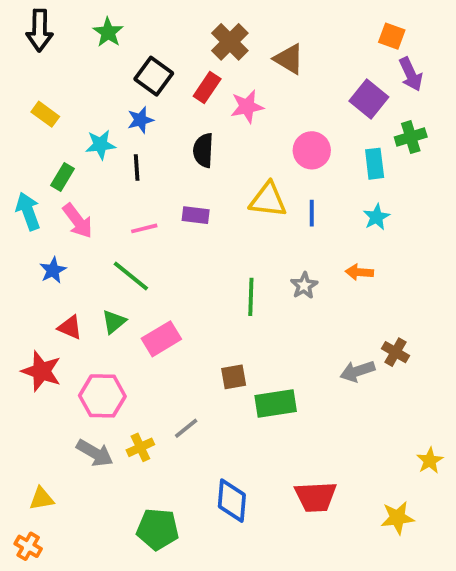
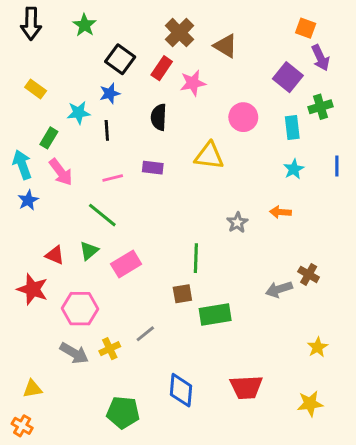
blue line: (312, 213) -> (337, 166), moved
blue star: (53, 270) -> (28, 200), moved
green line: (251, 297) -> (196, 258), moved
yellow star: (430, 461) -> (318, 347), moved

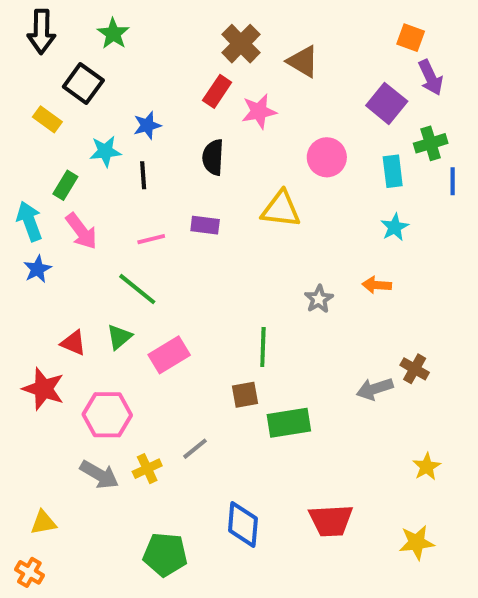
black square: (120, 59) -> (83, 83), moved
blue line: (337, 166) -> (453, 181), moved

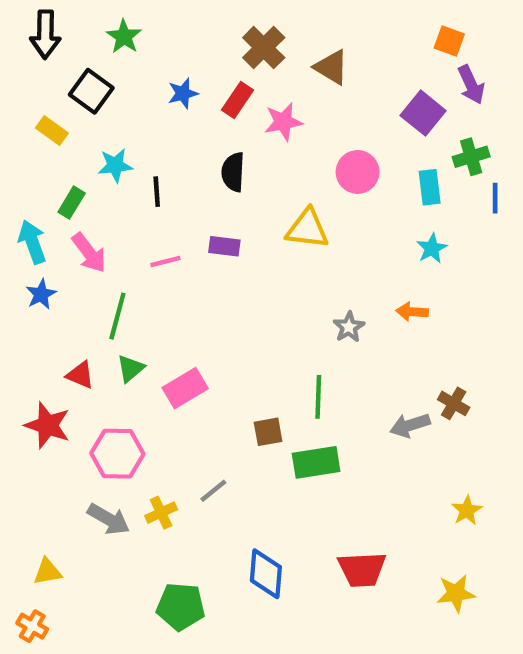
blue star: (147, 125) -> (183, 93), moved
green line: (137, 289) -> (117, 316), moved, turned 66
green line: (263, 347) -> (318, 397), moved

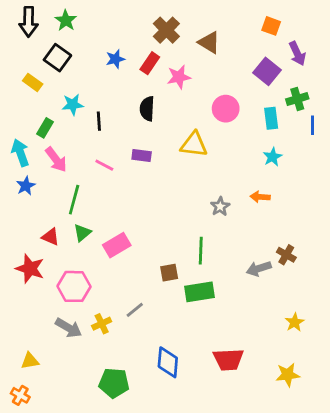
green star: (124, 37) -> (66, 20), moved
orange square: (449, 41) -> (271, 26), moved
pink line: (165, 261) -> (104, 165), turned 42

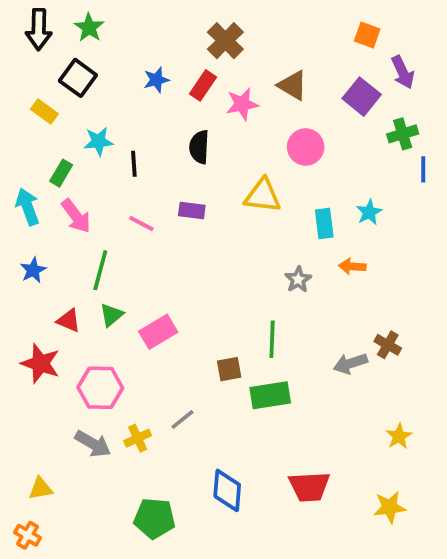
brown triangle: (209, 42) -> (293, 85), moved
cyan rectangle: (271, 118) -> (324, 224), moved
blue star: (26, 186) -> (33, 270), moved

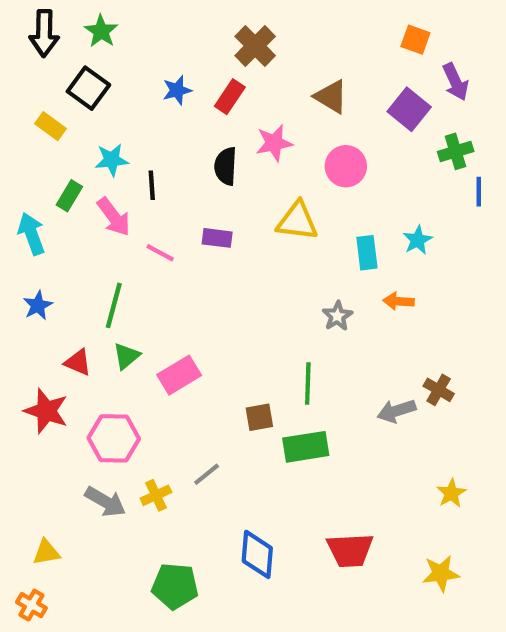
pink star: (242, 104) -> (274, 143), moved
pink arrow: (76, 216) -> (114, 217), moved

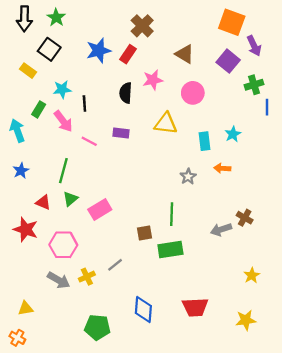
orange square: (415, 40) -> (232, 22), size x1.6
blue star: (177, 90) -> (99, 51), size x1.5

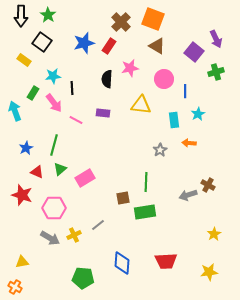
orange square: (232, 22) -> (153, 19), moved
blue line: (267, 107) -> (185, 91), moved
blue star: (21, 171) -> (26, 148), moved

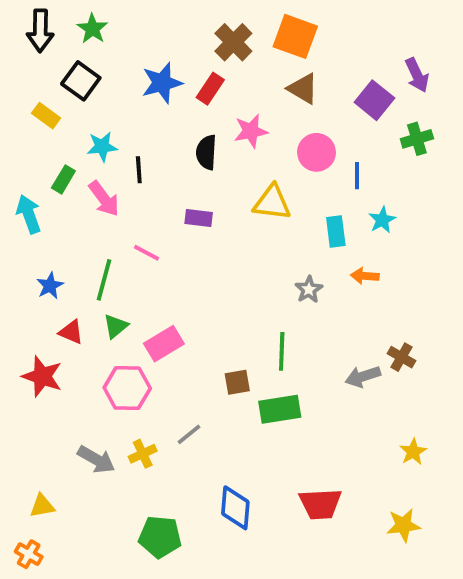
pink line: (76, 120) -> (147, 253), moved
pink hexagon: (54, 208) -> (127, 388), moved

